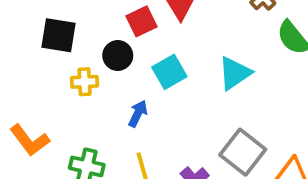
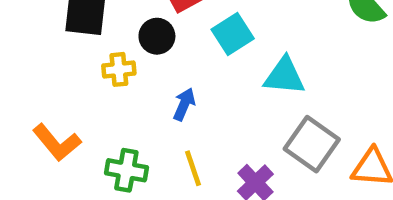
cyan square: (169, 72) -> (233, 34), moved
cyan triangle: (235, 73) -> (284, 76), moved, turned 42

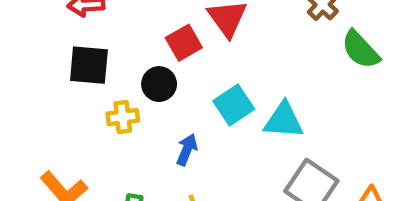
cyan square: (233, 34) -> (234, 105), moved

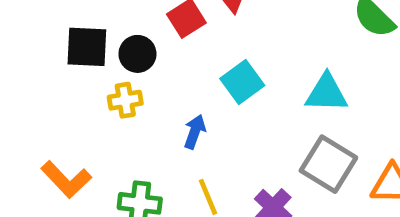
black circle: (159, 84) -> (137, 54), moved
cyan triangle: (284, 120) -> (326, 93), moved

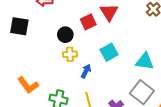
black square: (87, 47) -> (19, 26), moved
yellow cross: (125, 100) -> (70, 54), moved

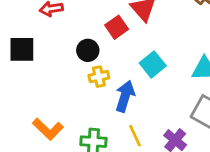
blue arrow: (86, 71) -> (125, 96), size x1.5

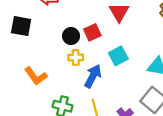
red square: (117, 27) -> (92, 32), moved
orange L-shape: (48, 129) -> (36, 76), moved

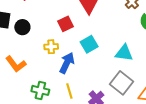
black circle: (71, 36) -> (22, 27), moved

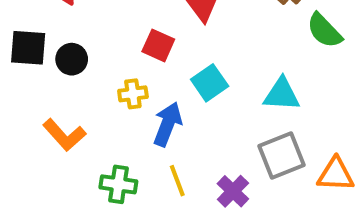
red square: (66, 24) -> (158, 45), turned -35
gray square: (121, 83) -> (282, 156), turned 35

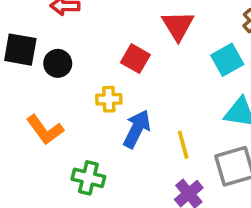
cyan square: (210, 83) -> (227, 60), moved
yellow line: (177, 181) -> (183, 145), moved

